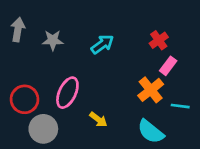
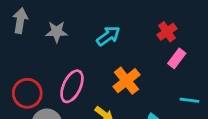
orange cross: (151, 90) -> (126, 81), moved

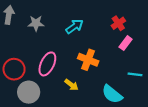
orange cross: (126, 81) -> (88, 60), turned -30

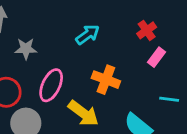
gray star: (36, 23) -> (26, 49), moved
yellow arrow: (71, 85) -> (83, 113), size x1.6

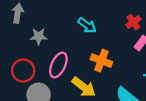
cyan arrow: (88, 35) -> (87, 25), turned 72

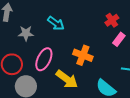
cyan arrow: (87, 25) -> (56, 23), moved

